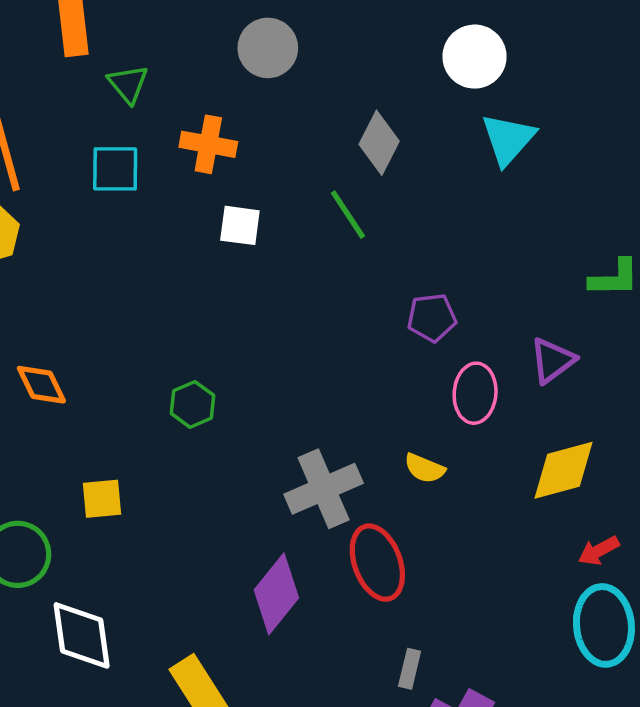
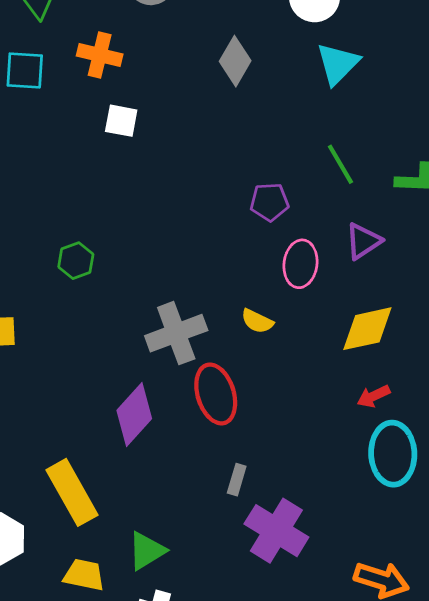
green line: (348, 215) -> (340, 164), moved
red arrow: (599, 551) -> (374, 396), moved

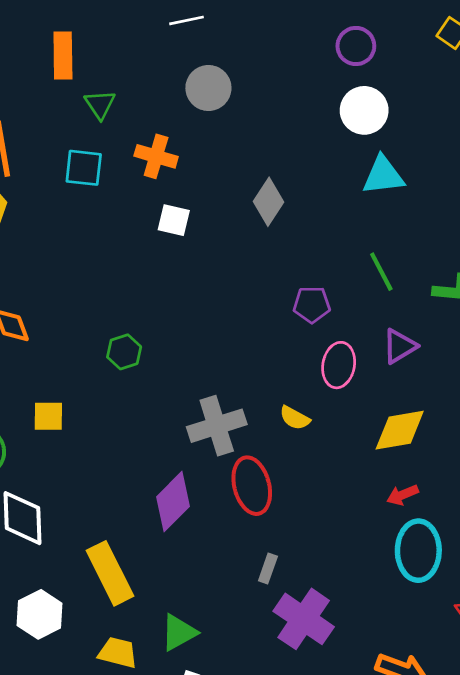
gray diamond: (235, 61) -> (269, 202), moved
cyan triangle: (338, 64) -> (383, 175), turned 36

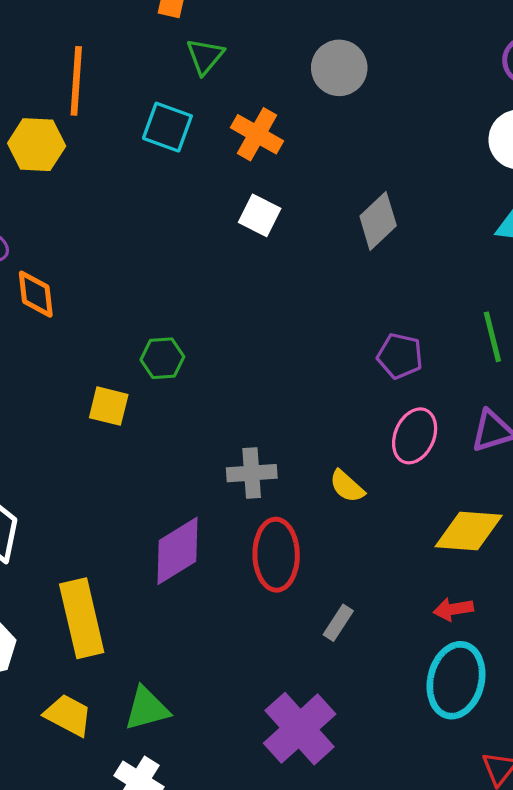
yellow square: (48, 416) -> (109, 406), moved
gray cross: (217, 426) -> (252, 473), size x0.7
gray rectangle: (268, 568) -> (338, 623), moved

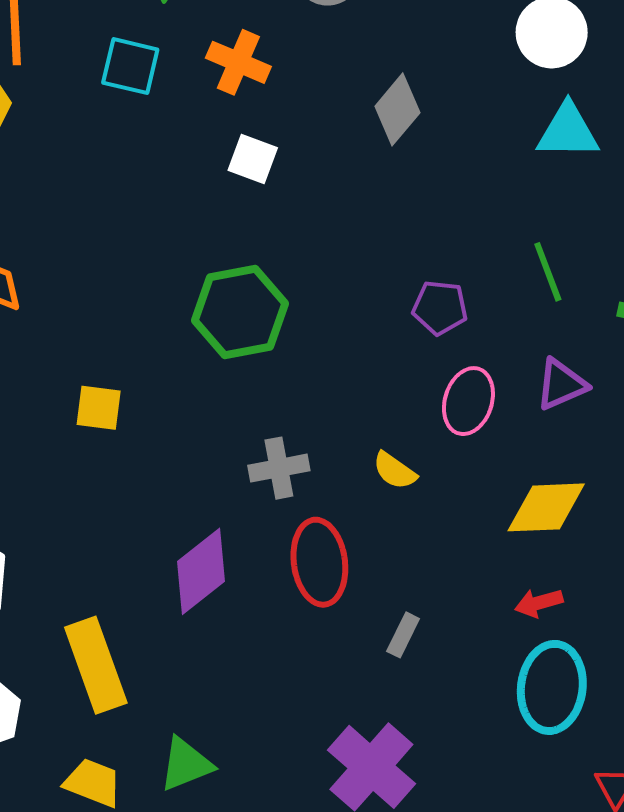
gray diamond: (378, 221) -> (397, 109), moved
green hexagon: (162, 358) -> (240, 312), moved, size x1.8

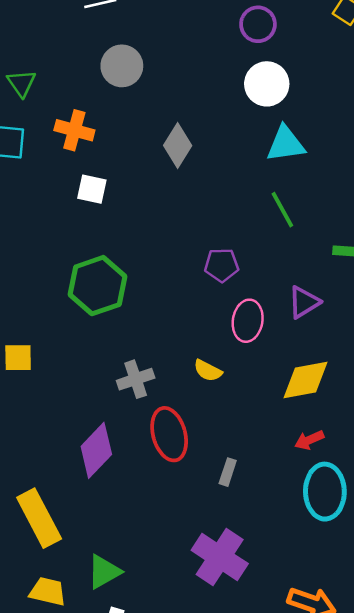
green line: (548, 272) -> (282, 210), moved

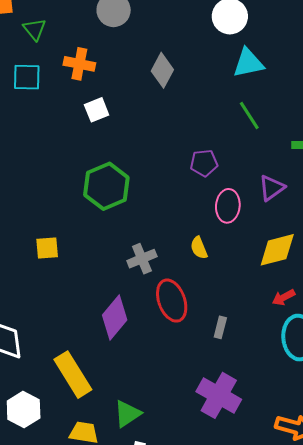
white square: (92, 189) -> (97, 110), turned -30
yellow semicircle: (208, 371) -> (199, 248), turned 45

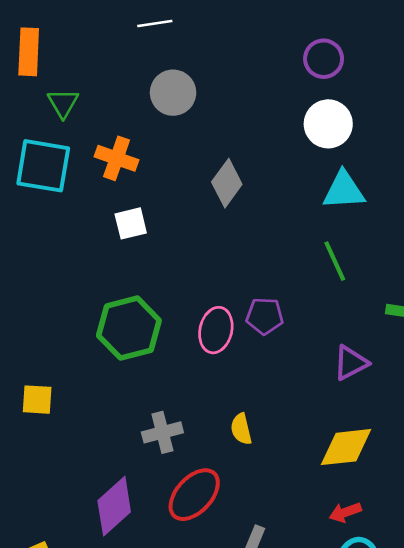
cyan square: (27, 77) -> (43, 166), size x1.4
pink ellipse: (228, 206) -> (216, 330), moved
red ellipse: (172, 301) -> (194, 495), turned 54

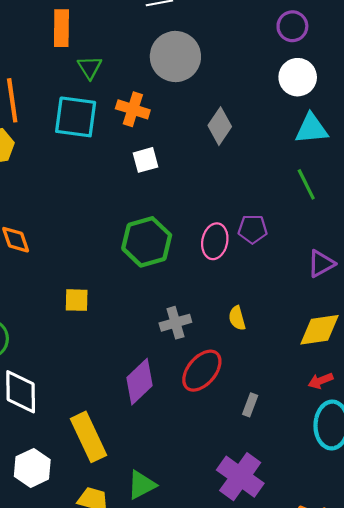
gray circle: (173, 93) -> (175, 57), size x1.4

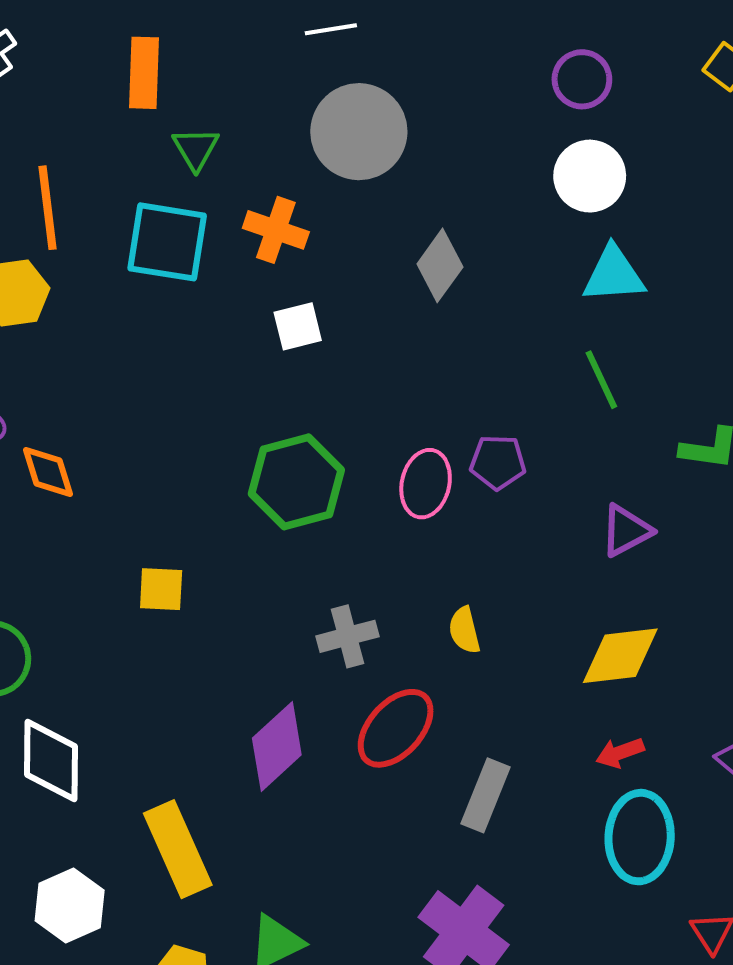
gray rectangle: (250, 405) -> (485, 795), size x1.6

